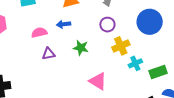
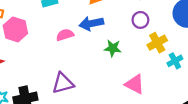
blue arrow: (63, 24) -> (91, 23), size x1.5
purple triangle: (49, 54) -> (63, 83), moved, size x1.5

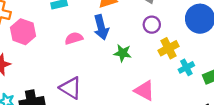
blue arrow: (91, 23) -> (101, 27), turned -95
purple triangle: (63, 83) -> (71, 88), turned 45

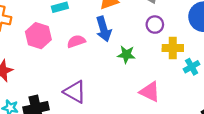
pink hexagon: (23, 32) -> (38, 36), moved
yellow cross: (169, 48) -> (173, 48), turned 30

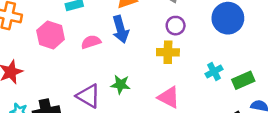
yellow cross: (173, 48) -> (168, 52), moved
green star: (126, 55) -> (121, 85), moved

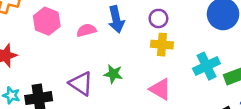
purple circle: (176, 26) -> (158, 18), moved
cyan cross: (214, 71) -> (206, 66), size x1.5

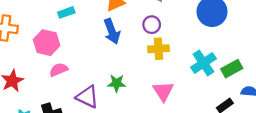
pink semicircle: (86, 30) -> (59, 70), moved
pink triangle: (160, 89) -> (163, 91), turned 35

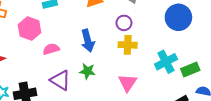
blue arrow: (112, 31) -> (88, 41), moved
pink semicircle: (59, 70) -> (51, 49), moved

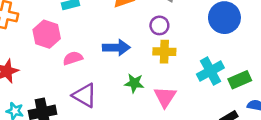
blue arrow: (88, 41) -> (116, 47), turned -75
green star: (87, 71) -> (134, 83), moved

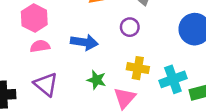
pink hexagon: (47, 34) -> (34, 18), moved
yellow cross: (164, 52) -> (138, 68), moved

